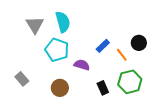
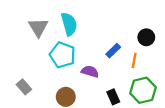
black circle: (139, 43) -> (146, 37), moved
orange line: (122, 55) -> (134, 60), turned 48

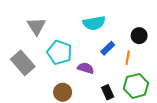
cyan semicircle: (69, 24) -> (94, 23), moved, turned 95
gray rectangle: (24, 87) -> (23, 63), moved, size x1.6

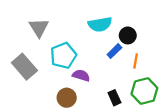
black circle: (139, 36) -> (128, 35), moved
cyan pentagon: (59, 52) -> (63, 55), turned 30
purple semicircle: (86, 68) -> (81, 75), moved

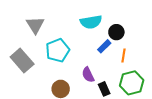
purple semicircle: (81, 75) -> (88, 75), moved, turned -133

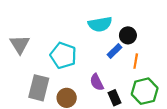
gray triangle: (35, 25) -> (20, 44), moved
cyan pentagon: (58, 50) -> (63, 55), turned -30
gray rectangle: (22, 61) -> (39, 88), moved, turned 55

